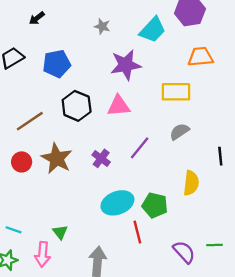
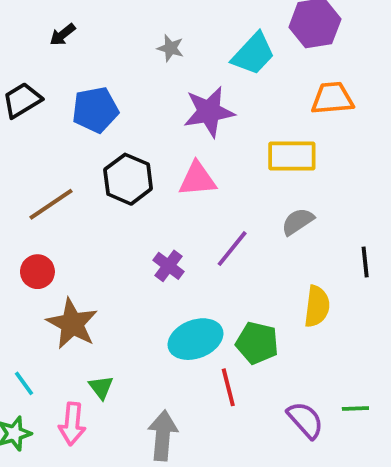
brown star: (57, 158) -> (72, 324), moved
cyan line: (13, 230) -> (24, 383), turned 35

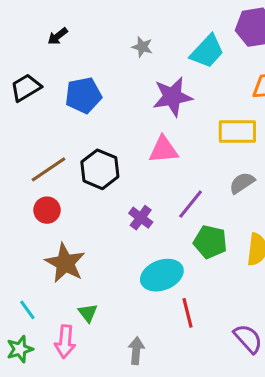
black hexagon: (128, 179) -> (100, 169), moved
red circle: (37, 272) -> (47, 210), moved
green pentagon: (257, 343) -> (210, 242), moved
gray arrow: (163, 435) -> (136, 351), size x0.7

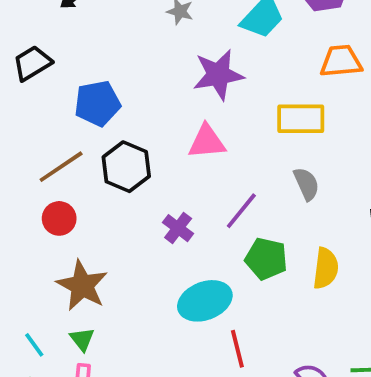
blue pentagon: (83, 95) -> (97, 103), moved
gray semicircle: (242, 183) -> (306, 184), turned 100
green triangle: (88, 313) -> (82, 339), moved

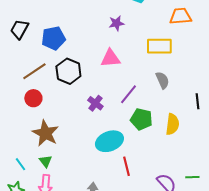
black trapezoid: (32, 63) -> (19, 29), moved, turned -30
purple star: (218, 75) -> (116, 23), size x0.6

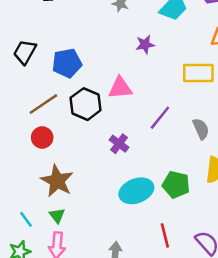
pink triangle: (110, 58) -> (120, 88), moved
gray semicircle: (162, 80) -> (201, 129), moved
purple line: (128, 94) -> (160, 118), moved
green pentagon: (141, 119) -> (176, 185), moved
red line: (126, 166) -> (165, 235), moved

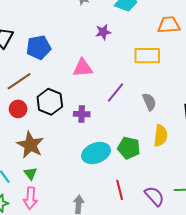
black hexagon: (86, 104) -> (50, 102), moved
purple cross: (119, 144) -> (82, 114), turned -35

